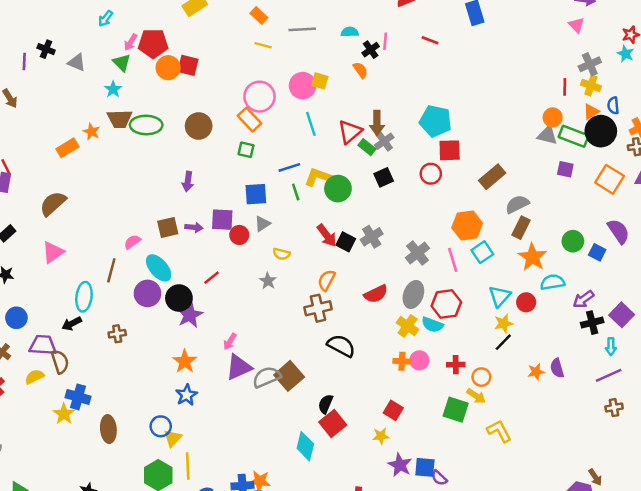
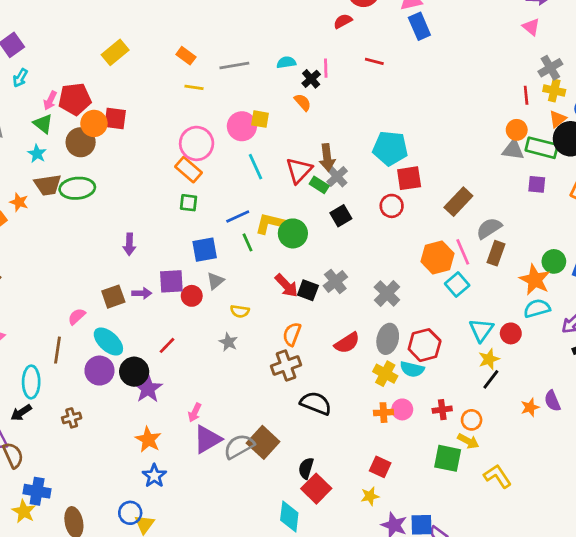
brown circle: (199, 126) -> (81, 142), moved
orange star: (533, 257) -> (535, 280), moved
pink line: (453, 260) -> (463, 252), moved

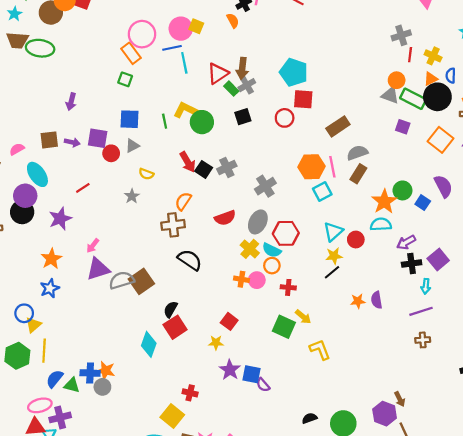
gray cross: (550, 68) -> (401, 35), moved
blue line: (238, 217) -> (172, 48), moved
black circle: (134, 372) -> (22, 212), moved
orange circle: (472, 420) -> (272, 266), moved

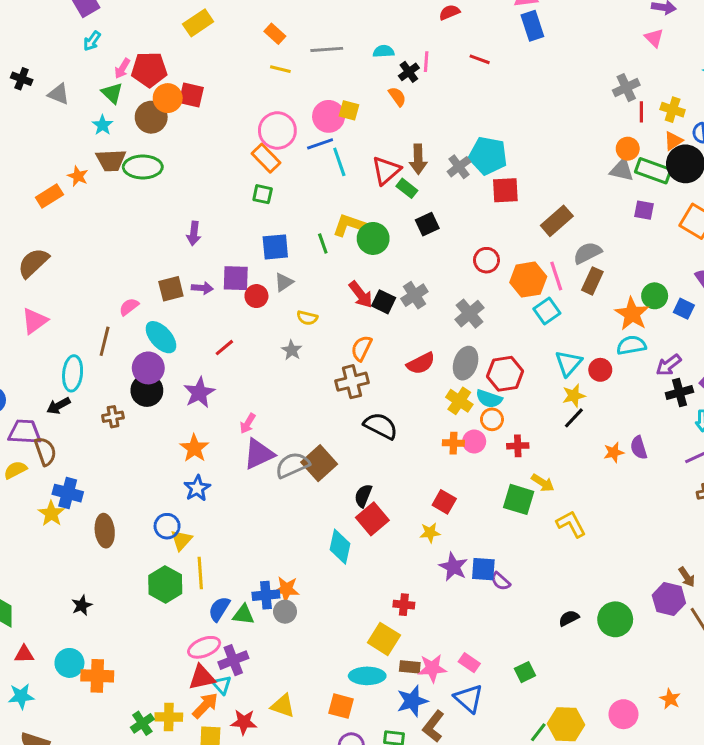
gray cross: (247, 85) -> (459, 167), moved
red circle: (285, 118) -> (487, 260), moved

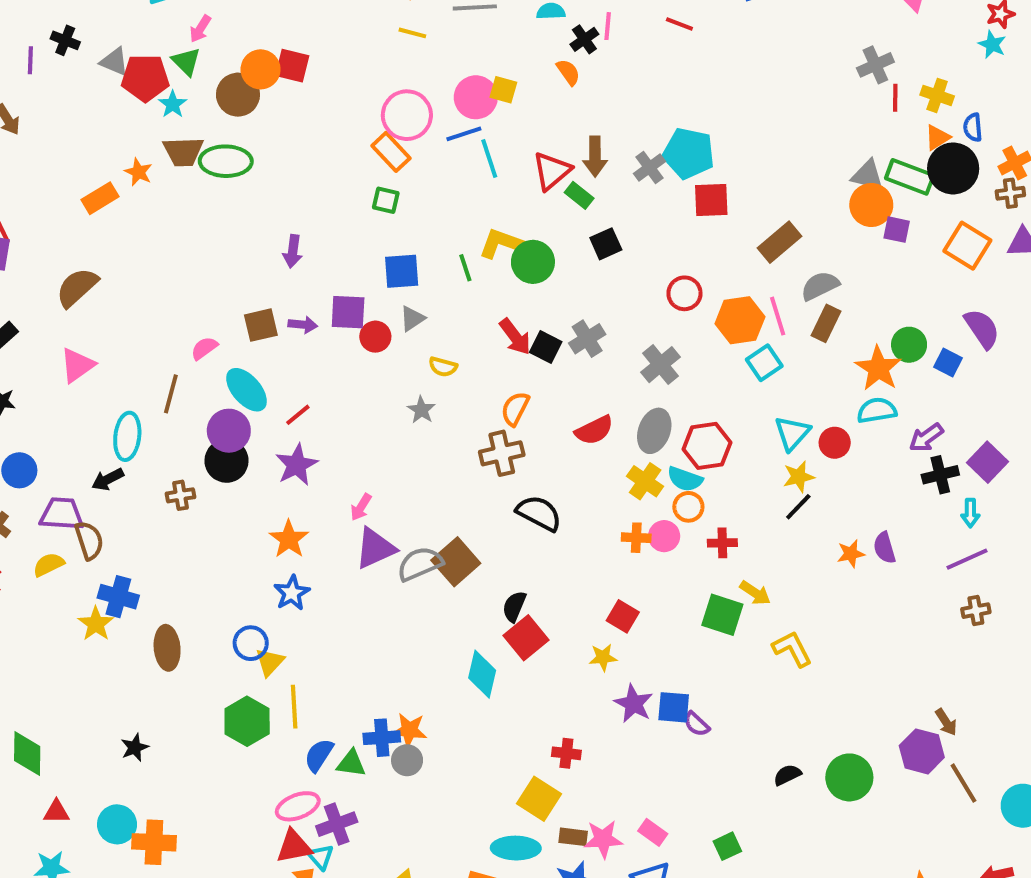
red pentagon: (149, 70) -> (145, 78), moved
orange circle: (628, 149) -> (871, 205), moved, size x1.4
red line: (224, 348) -> (298, 415), moved

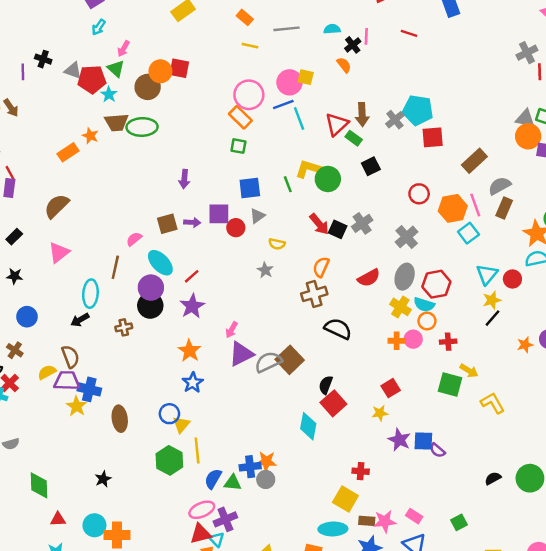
purple trapezoid: (62, 514) -> (67, 381), moved
red square: (623, 616) -> (391, 388), turned 30

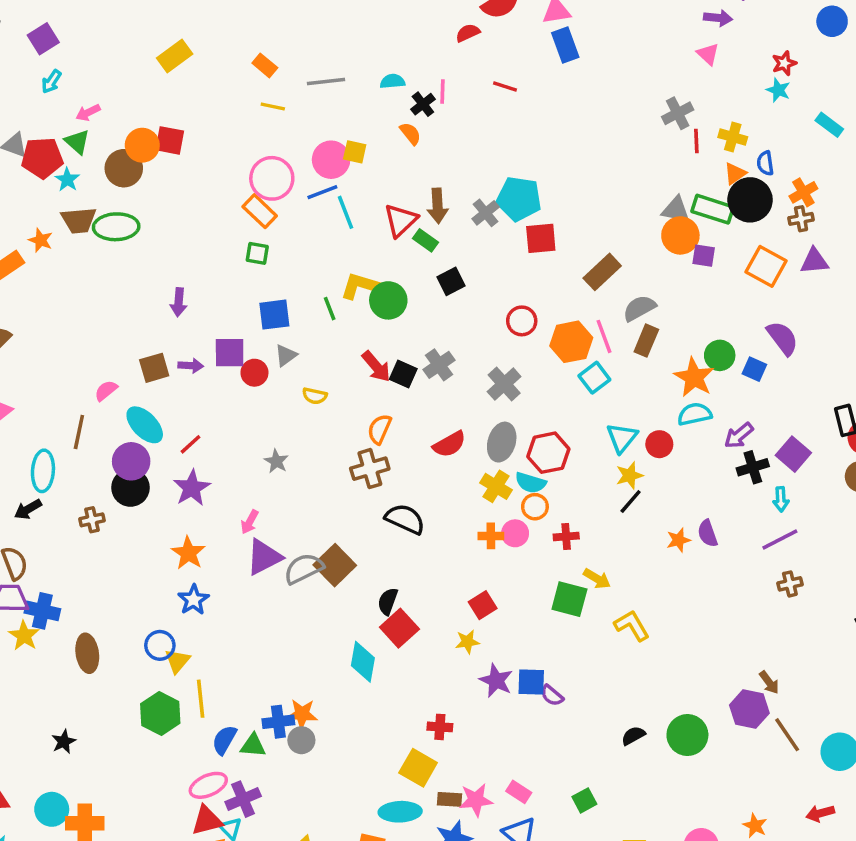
pink arrow: (123, 49) -> (88, 113), turned 35
gray star: (265, 270) -> (276, 461), moved

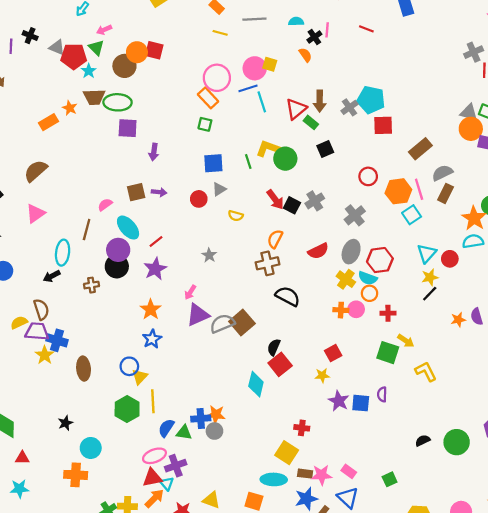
purple square: (230, 353) -> (128, 128), moved
purple semicircle: (552, 695) -> (382, 394), moved, turned 48
cyan circle: (52, 809) -> (91, 448), moved

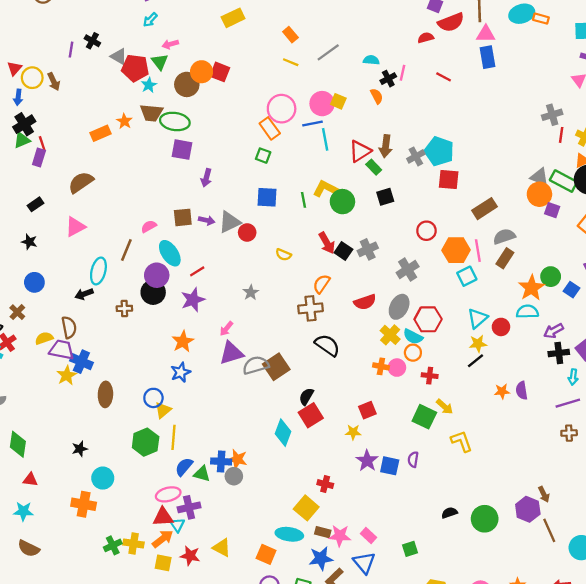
gray line: (254, 19) -> (328, 52), turned -40
gray triangle: (219, 189) -> (230, 222), moved, size x1.5

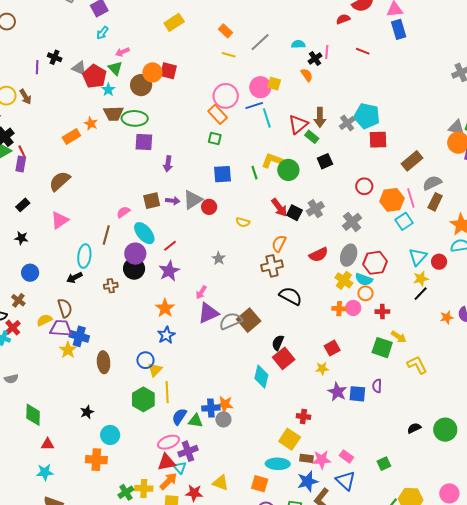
red pentagon: (135, 68) -> (95, 76), turned 30

